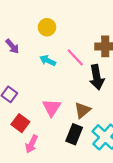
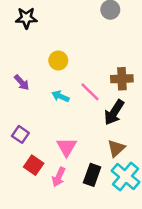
black arrow: (97, 77) -> (114, 112), turned 45
brown triangle: (82, 110) -> (116, 148), moved
pink arrow: (32, 144) -> (59, 177), moved

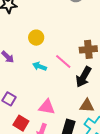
pink triangle: (67, 147) -> (47, 107), turned -48
brown triangle: (116, 148) -> (87, 106), turned 49

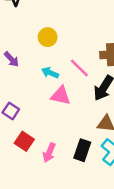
pink triangle: (47, 107) -> (61, 96), moved

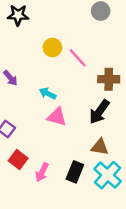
yellow circle: (48, 37) -> (52, 47), moved
pink line: (79, 68) -> (78, 58), moved

